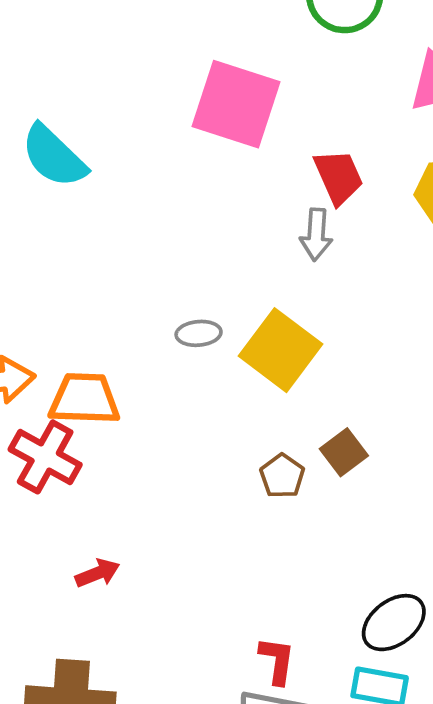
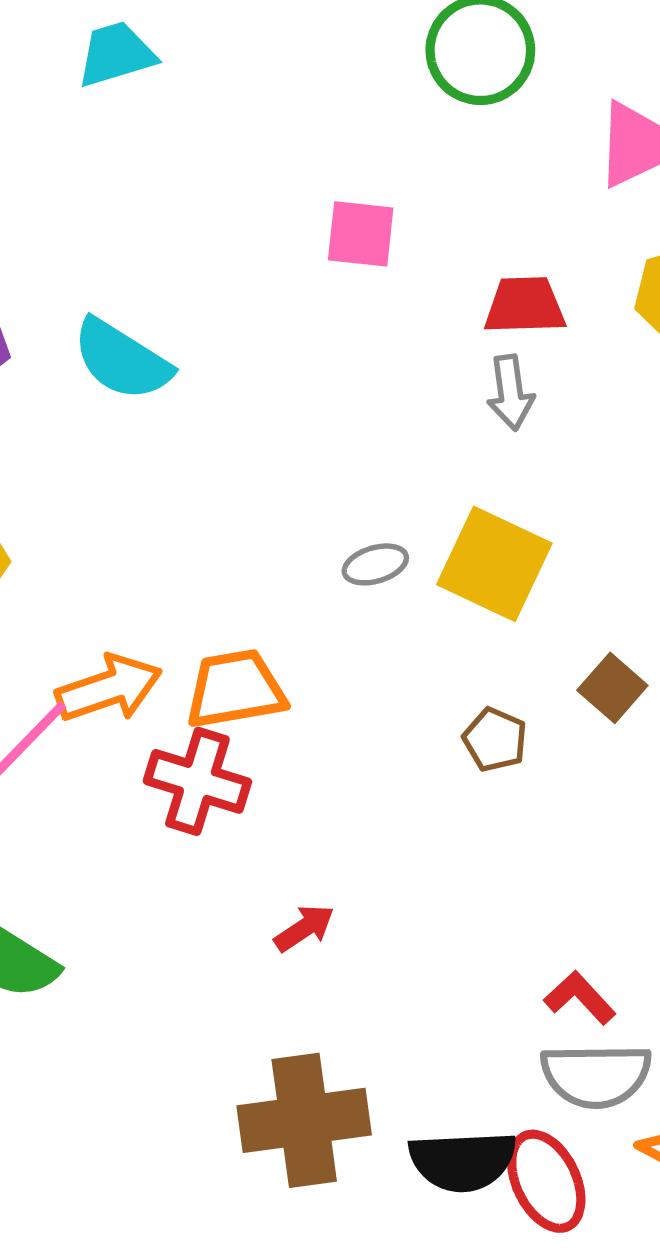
pink square: (236, 104) -> (361, 234), size x0.6
red trapezoid: (339, 177) -> (525, 305), turned -56
brown pentagon: (282, 476) -> (495, 740), moved
red L-shape: (277, 661) -> (580, 998), turned -39

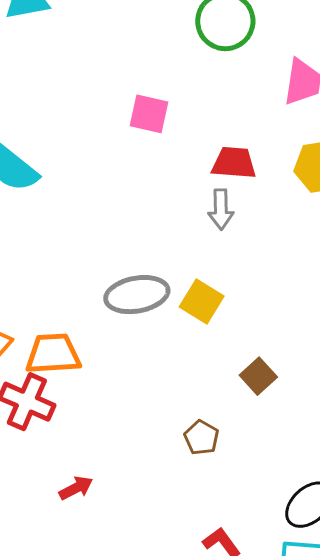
gray ellipse: (375, 564) -> (137, 295), size x1.8
yellow square: (494, 564) -> (202, 301), size x0.7
brown pentagon: (495, 740) -> (201, 438), moved

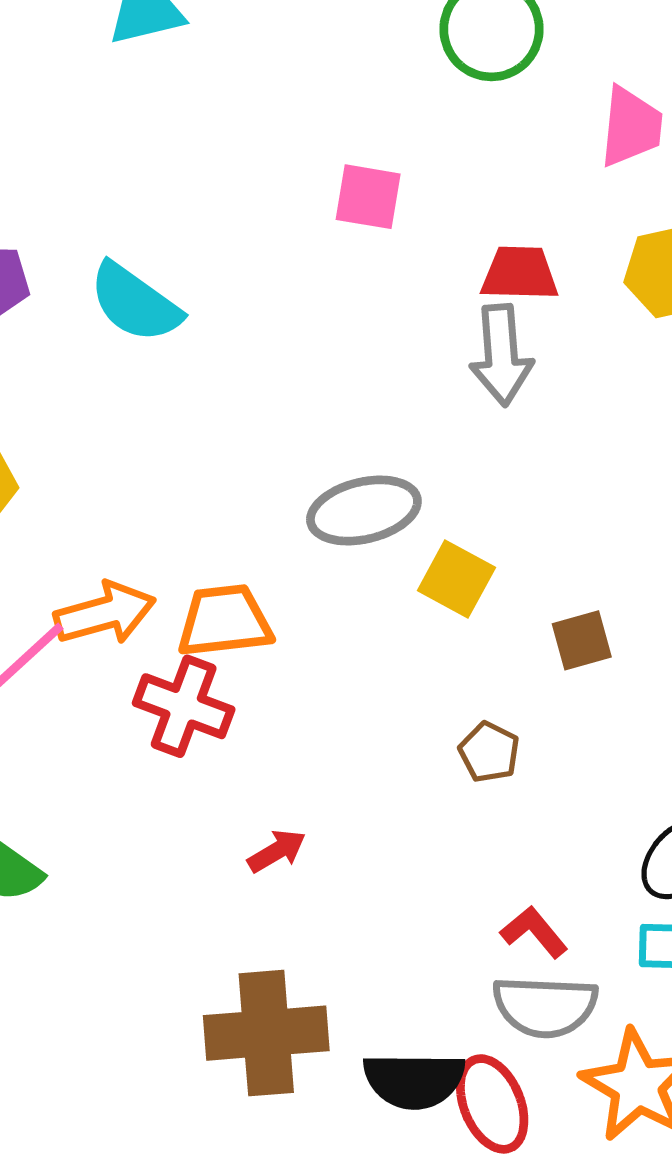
gray arrow: (221, 209) -> (501, 355), size x1.4
yellow square: (202, 301) -> (456, 579), moved
brown square: (258, 376) -> (582, 640), turned 30

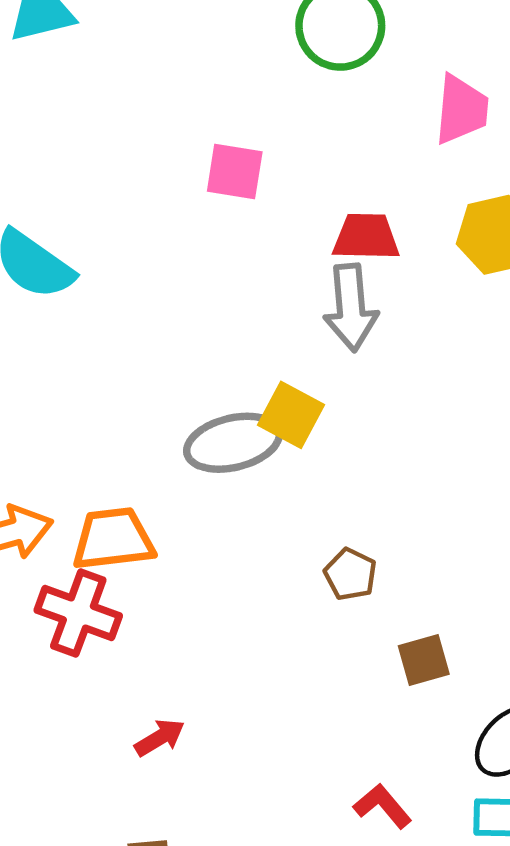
yellow square: (456, 579) -> (291, 415), moved
brown square: (582, 640) -> (424, 660), moved
brown pentagon: (489, 752) -> (350, 574), moved

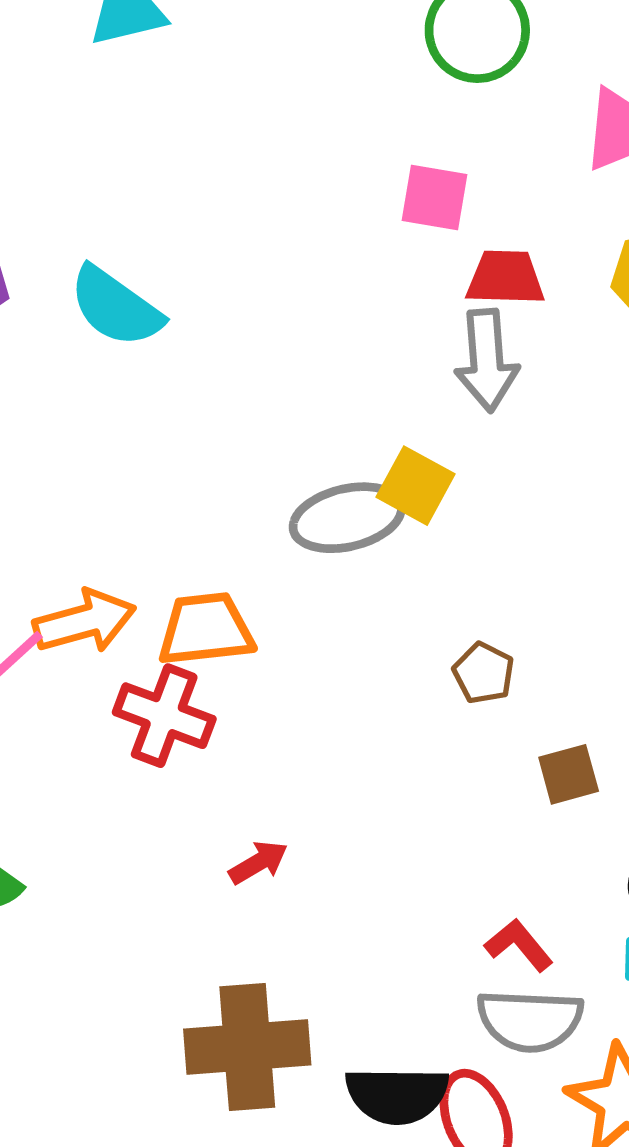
pink square: (235, 171) -> (435, 197), moved

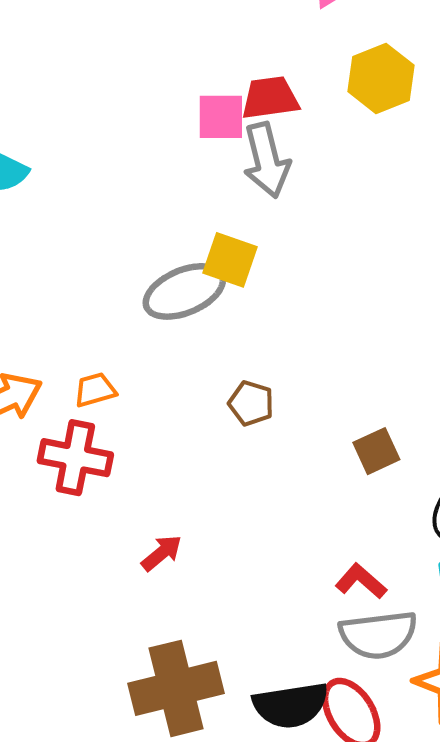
pink square: (435, 197) -> (221, 117), moved
orange trapezoid: (206, 629) -> (95, 390), size x0.6
brown pentagon: (484, 673) -> (251, 403), moved

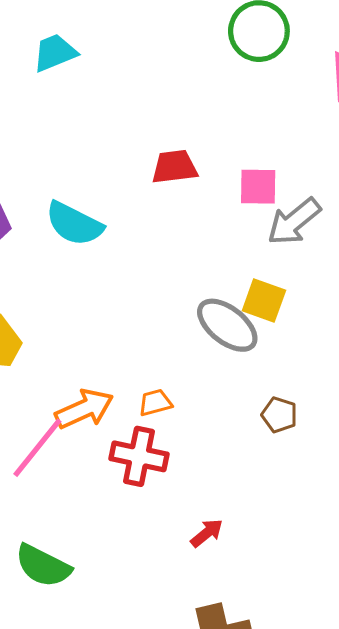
red trapezoid: (270, 98) -> (175, 167), moved
gray arrow: (266, 160) -> (294, 222), turned 64
gray ellipse: (184, 291) -> (227, 325), turned 60

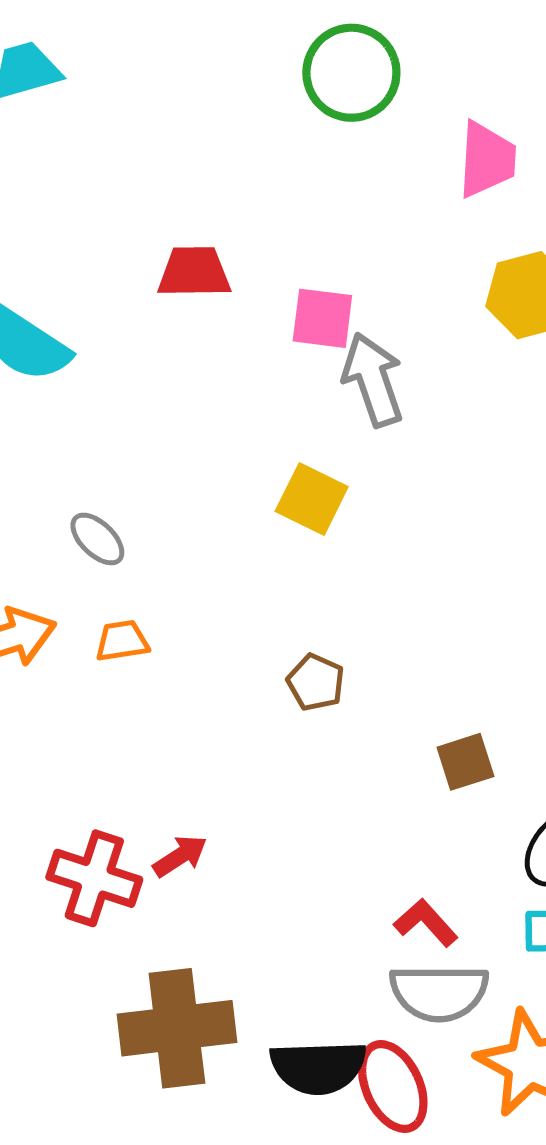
gray arrow: (294, 222) -> (373, 380), turned 104
gray ellipse: (227, 325) -> (97, 539), moved, size x0.6
red cross: (139, 456) -> (94, 878), moved

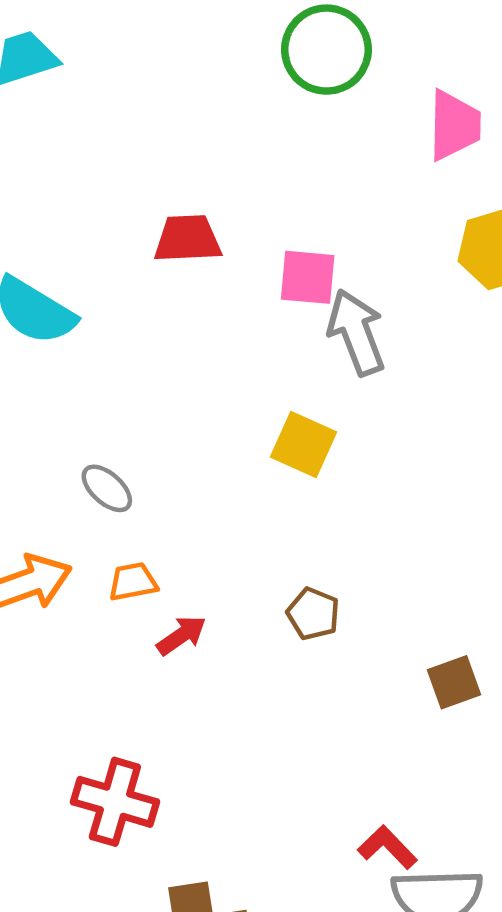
red arrow: (180, 856) -> (181, 635), moved
red L-shape: (426, 923) -> (387, 847), moved

